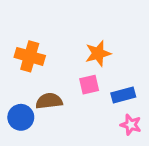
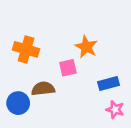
orange star: (98, 53) -> (86, 47), turned -30
pink square: (89, 85) -> (68, 68), moved

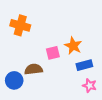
orange star: (86, 47) -> (73, 46), moved
orange cross: (26, 49) -> (20, 25), moved

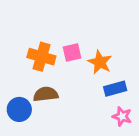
orange cross: (20, 25) -> (41, 57), moved
pink square: (53, 53) -> (72, 52), moved

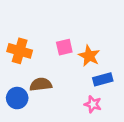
orange cross: (41, 57) -> (20, 51), moved
pink star: (122, 116) -> (93, 104), moved

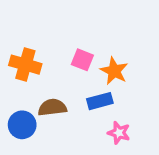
pink square: (64, 47) -> (82, 60), turned 35
blue rectangle: (103, 79) -> (100, 101), moved

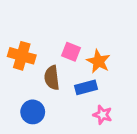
brown semicircle: (52, 107) -> (52, 78), moved, turned -90
blue circle: (22, 125) -> (33, 112), moved

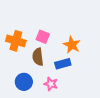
pink square: (71, 52) -> (43, 37), moved
pink star: (102, 115) -> (51, 84), moved

